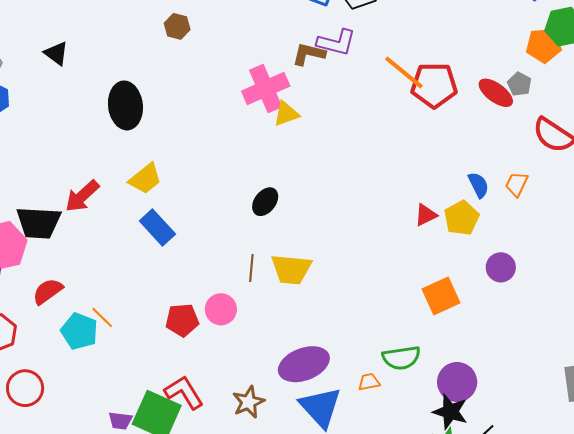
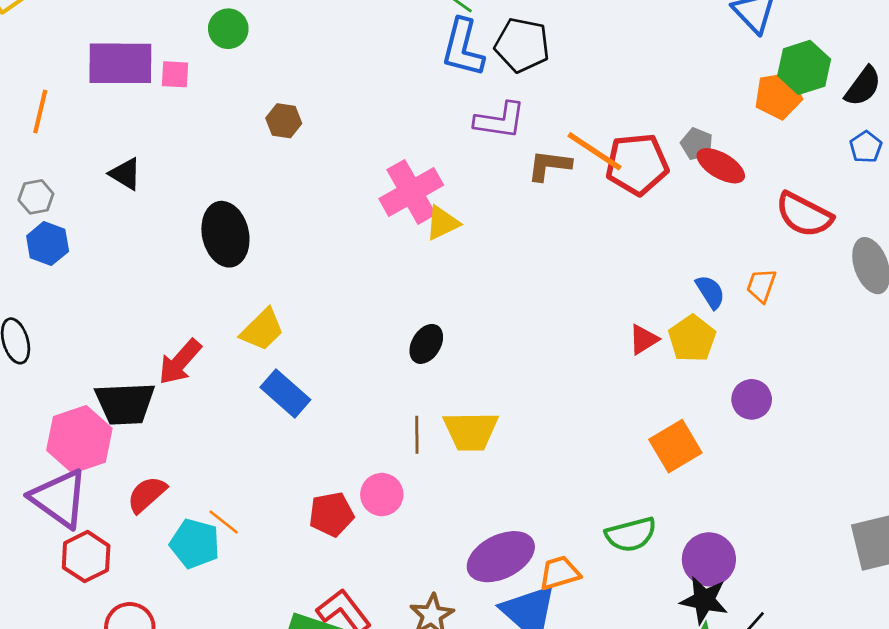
brown L-shape: (309, 54) -> (549, 165), moved
gray pentagon: (519, 84) -> (697, 144), moved
orange trapezoid: (369, 382) -> (560, 573), moved, size x1.4

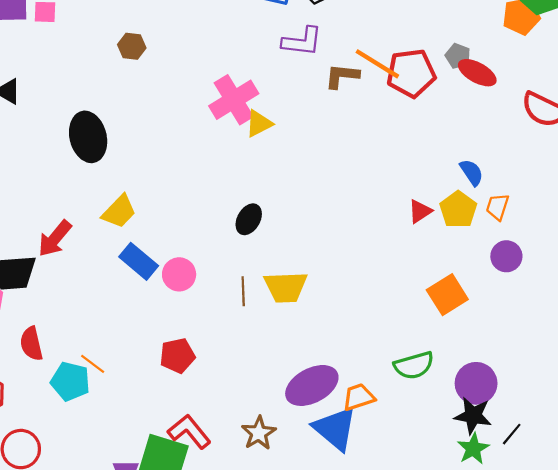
orange trapezoid: (761, 285) -> (498, 207), moved
red semicircle: (147, 494) -> (31, 344), turned -60
pink circle: (382, 495) -> (179, 274), moved

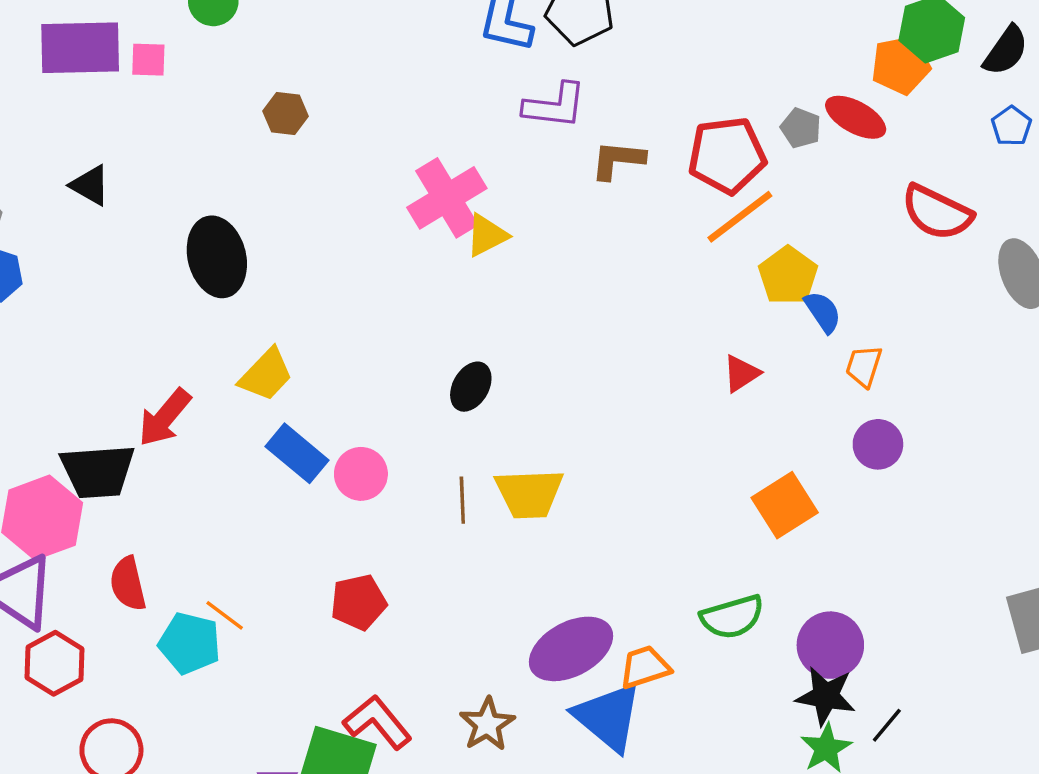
orange line: (377, 64) -> (740, 217), moved, turned -69
red ellipse: (477, 73) -> (856, 117), moved
yellow pentagon: (458, 210) -> (788, 276), moved

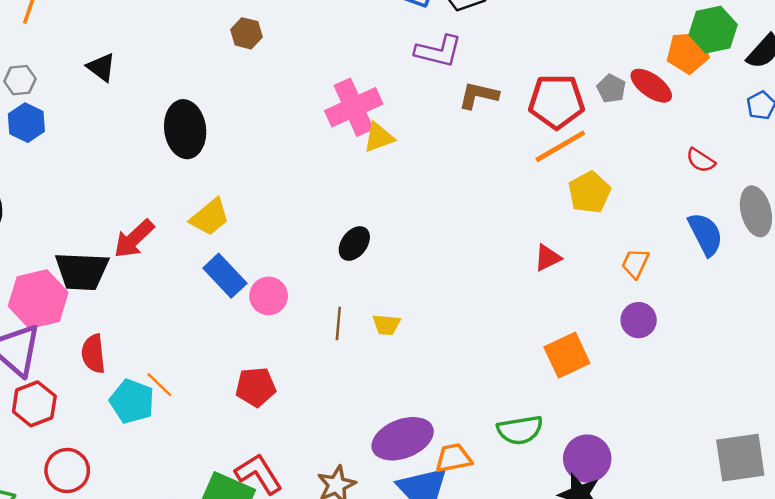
red semicircle: (937, 212) -> (701, 160), size x0.6
blue semicircle: (823, 312) -> (705, 234), moved, size x1.4
yellow trapezoid: (529, 494) -> (386, 325), size x0.6

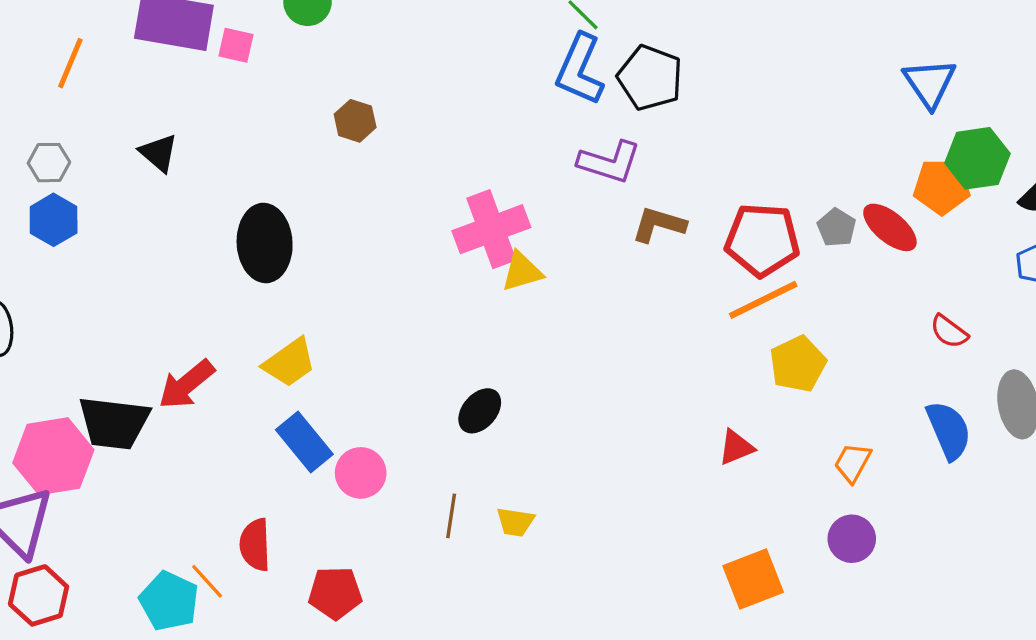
red semicircle: (93, 354) -> (255, 545), moved

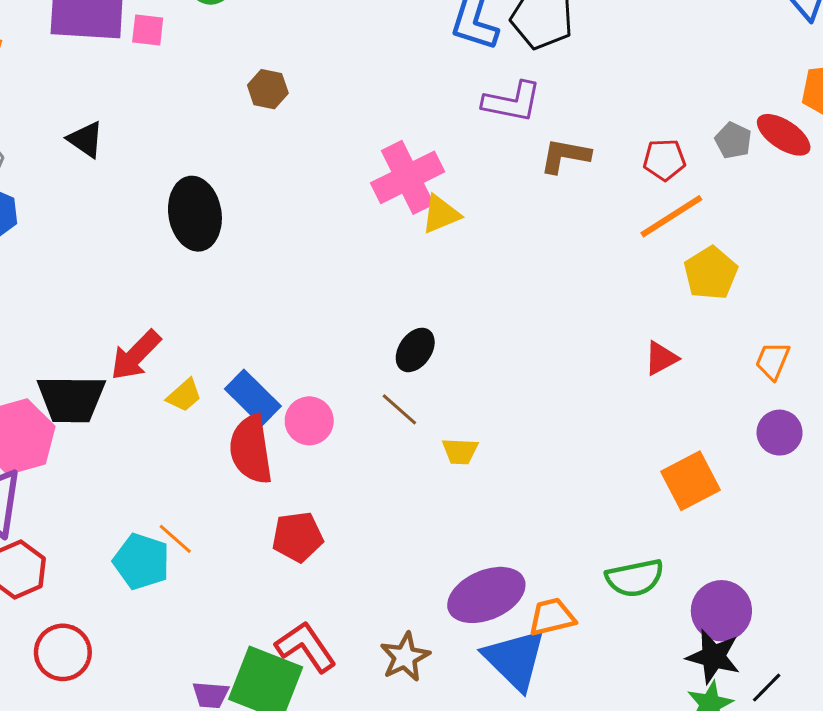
red pentagon: (762, 240) -> (664, 160), size x0.6
yellow trapezoid: (289, 363) -> (184, 395), moved, size x0.7
brown line: (451, 516) -> (399, 409), moved, turned -51
red semicircle: (255, 545) -> (251, 449), moved, size x1.4

